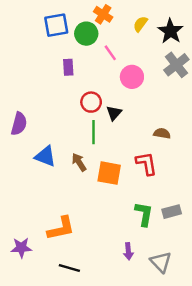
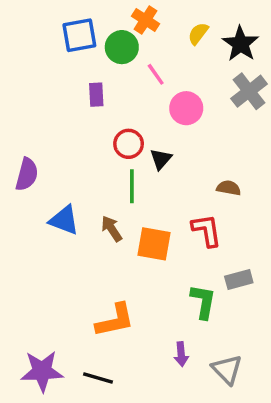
gray rectangle: (172, 212) -> (239, 280), moved
orange L-shape: (61, 228) -> (115, 320), moved
purple star: (21, 248) -> (42, 371), moved, size x1.4

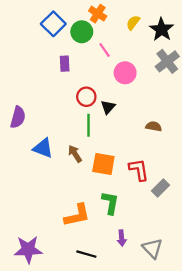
blue square: (79, 35) -> (53, 24), turned -35
red L-shape: (207, 230) -> (139, 170), moved
gray rectangle: (239, 280) -> (160, 188), turned -30
green L-shape: (203, 302) -> (110, 203), moved
black line: (98, 378) -> (86, 254), moved

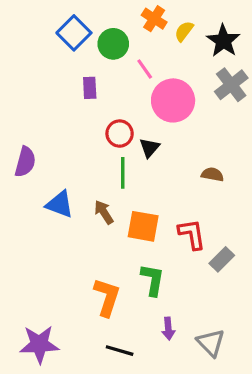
orange cross: (98, 14) -> (154, 19), moved
pink circle: (125, 73) -> (173, 100), size x1.4
orange L-shape: (77, 215) -> (107, 297), turned -60

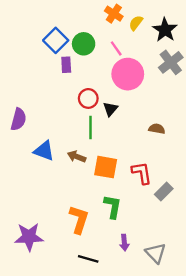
blue square: (74, 33) -> (56, 40), moved
green circle: (113, 44) -> (84, 44), moved
pink line: (145, 69) -> (116, 48), moved
brown arrow: (104, 212) -> (77, 157), turned -36
purple star: (39, 344) -> (29, 237), moved

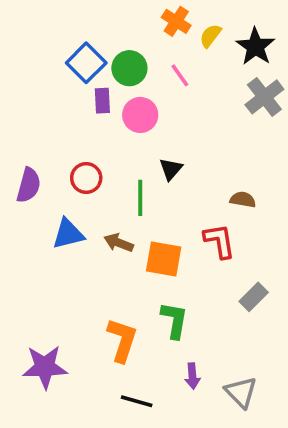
pink circle: (128, 74) -> (140, 115), moved, size x0.7
red circle: (88, 98) -> (86, 178), moved
blue triangle: (44, 151) -> (68, 234), turned -35
red L-shape: (142, 173) -> (219, 241), moved

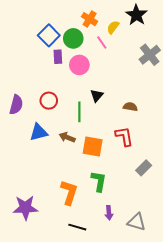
orange cross: (176, 21) -> (90, 19), moved
yellow semicircle: (210, 36) -> (113, 27), moved
black star: (255, 47) -> (136, 15), moved
brown semicircle: (243, 200) -> (130, 107), moved
gray triangle: (241, 392) -> (136, 222), turned -30

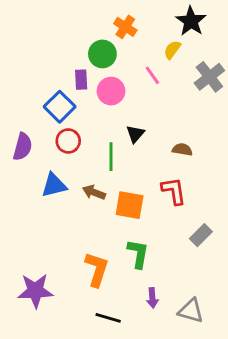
yellow semicircle: (113, 27) -> (172, 50), moved
blue square: (49, 35) -> (60, 107), moved
pink line: (102, 43) -> (152, 75), moved

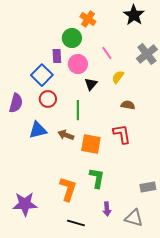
yellow semicircle: (172, 50) -> (118, 77), moved
black triangle: (135, 134) -> (91, 84), moved
gray rectangle: (201, 235) -> (148, 187), moved, turned 35

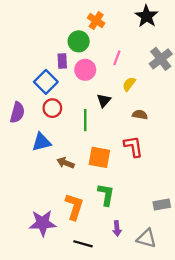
pink line: (107, 53) -> (117, 58), turned 56
black triangle: (91, 84) -> (104, 100), moved
brown arrow: (66, 135) -> (66, 163), moved
purple star: (25, 204) -> (43, 223), moved

